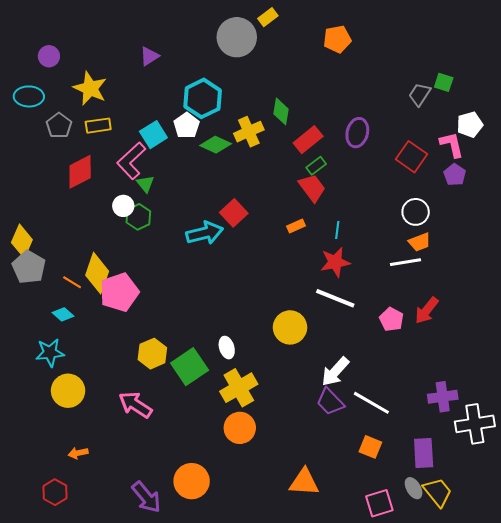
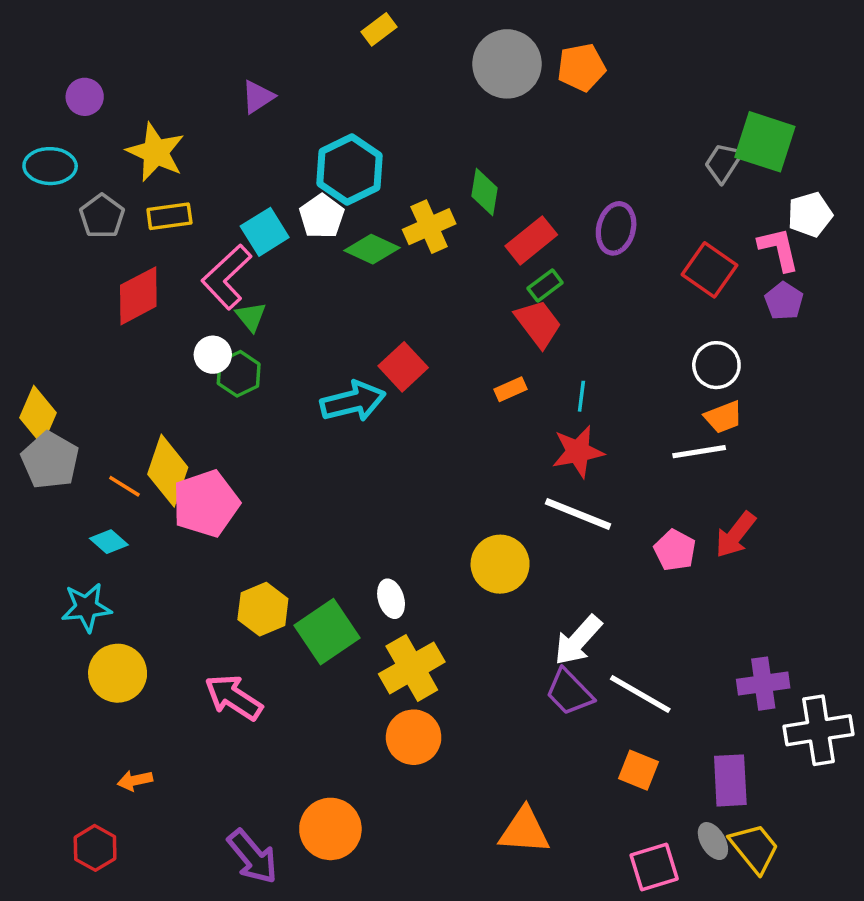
yellow rectangle: (268, 17) -> (379, 29), moved
gray circle: (237, 37) -> (507, 64), moved
green square: (444, 82) -> (765, 142), size x1.8

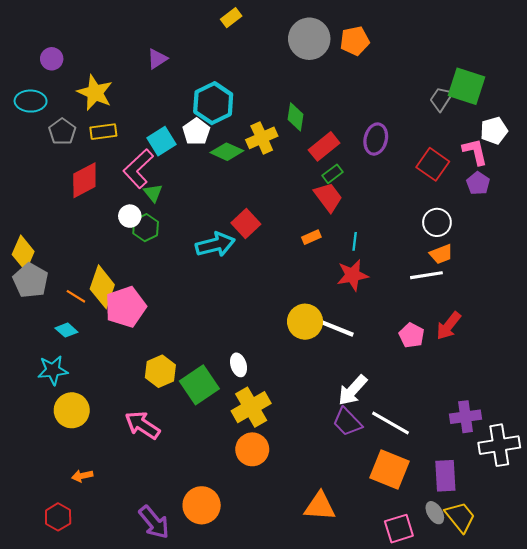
white line: (578, 514) -> (334, 327), moved
yellow circle: (500, 564) -> (305, 322), moved
orange square: (639, 770) -> (389, 469), size x1.6

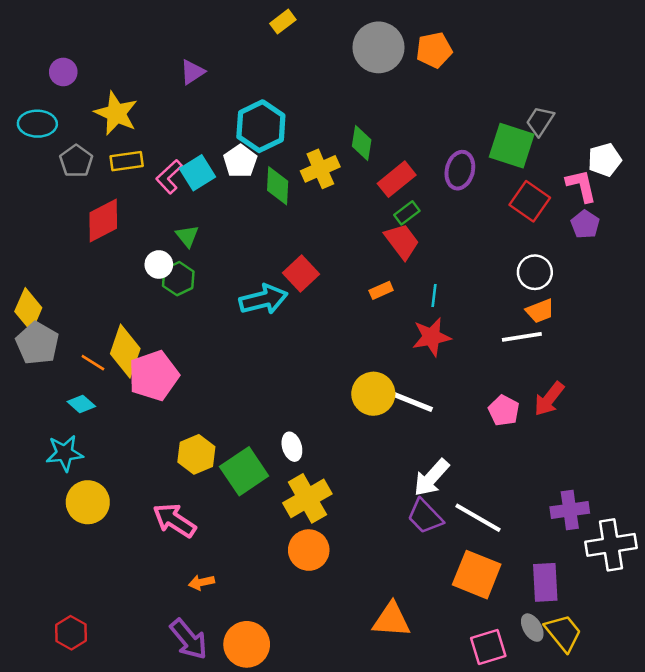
green square: (467, 86) -> (512, 146), moved
green diamond: (227, 152) -> (278, 186), turned 68
pink L-shape: (138, 169) -> (169, 177), moved, size x0.7
orange arrow: (82, 476) -> (201, 582), moved
orange circle: (202, 505) -> (247, 644), moved

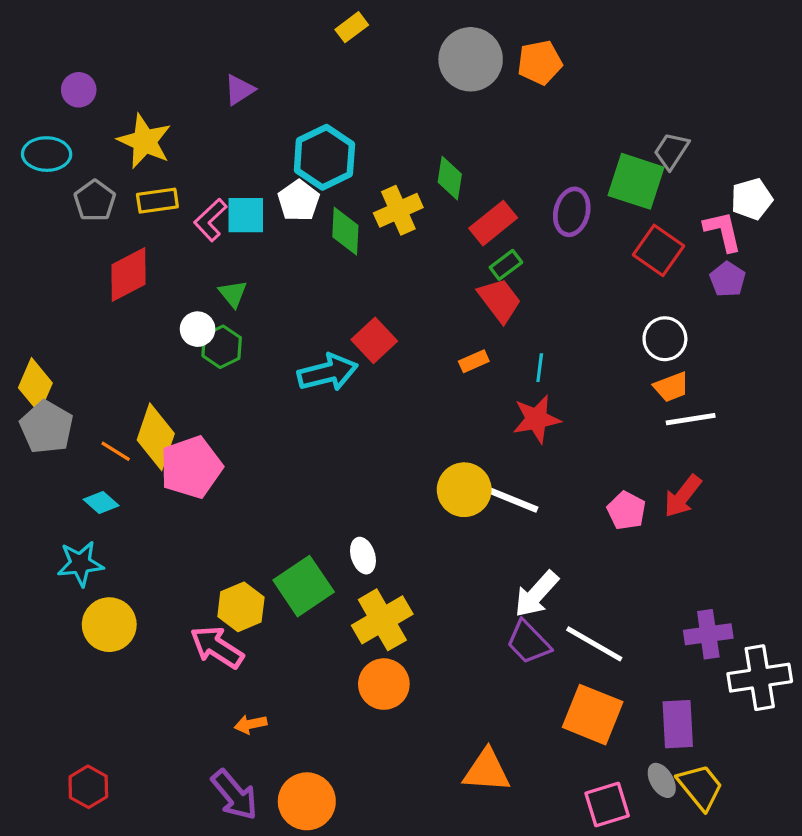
cyan square: (198, 173) -> (246, 215), turned 32
white line: (522, 337) -> (691, 419), moved
yellow hexagon: (196, 454) -> (241, 607), moved

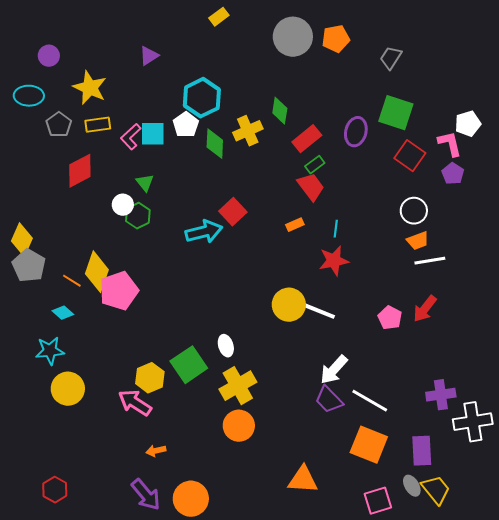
gray trapezoid: (671, 151) -> (391, 58), moved

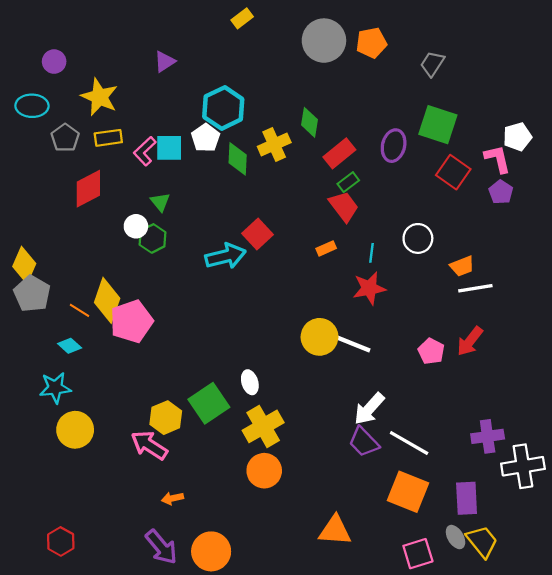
white circle: (414, 211) -> (418, 238), moved

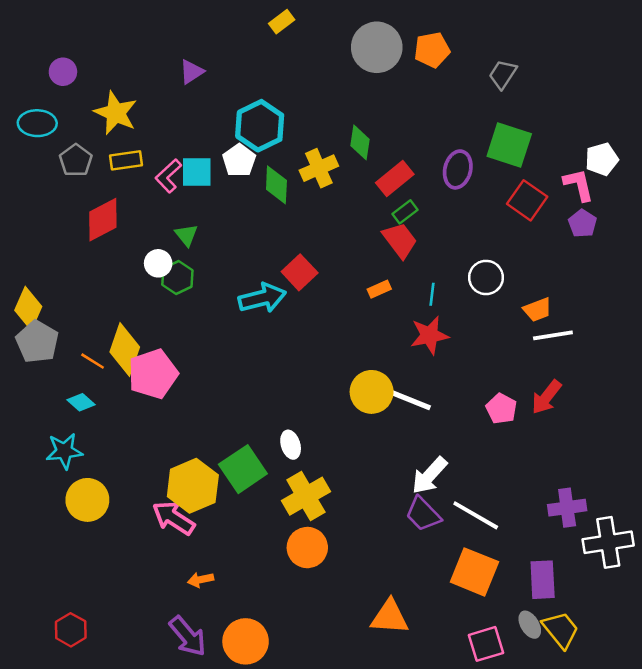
yellow hexagon: (166, 418) -> (193, 486), size x1.4

